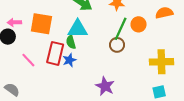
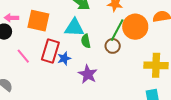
orange circle: (139, 24) -> (135, 27), size x1.6
green semicircle: (71, 42) -> (86, 41), moved
purple star: (105, 86) -> (88, 74), moved

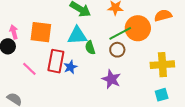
pink arrow: (11, 18) -> (14, 32), turned 80
green line: (117, 30) -> (120, 33), turned 40
purple star: (88, 74) -> (111, 79), moved

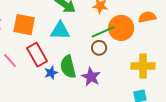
green semicircle: (90, 48) -> (68, 67), moved, size x1.6
red rectangle: (56, 61) -> (37, 55), turned -45
blue star: (70, 67) -> (51, 73), moved

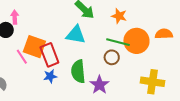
orange square: (24, 25) -> (34, 47), moved
green line: (103, 32) -> (118, 42), turned 30
blue star: (51, 73) -> (50, 76), moved

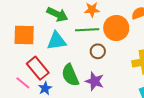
green line: (118, 42) -> (87, 30), moved
orange square: (34, 47) -> (24, 35), moved
pink line: (22, 57) -> (23, 83), moved

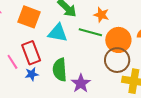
brown circle: (98, 51) -> (117, 60), moved, size x1.6

